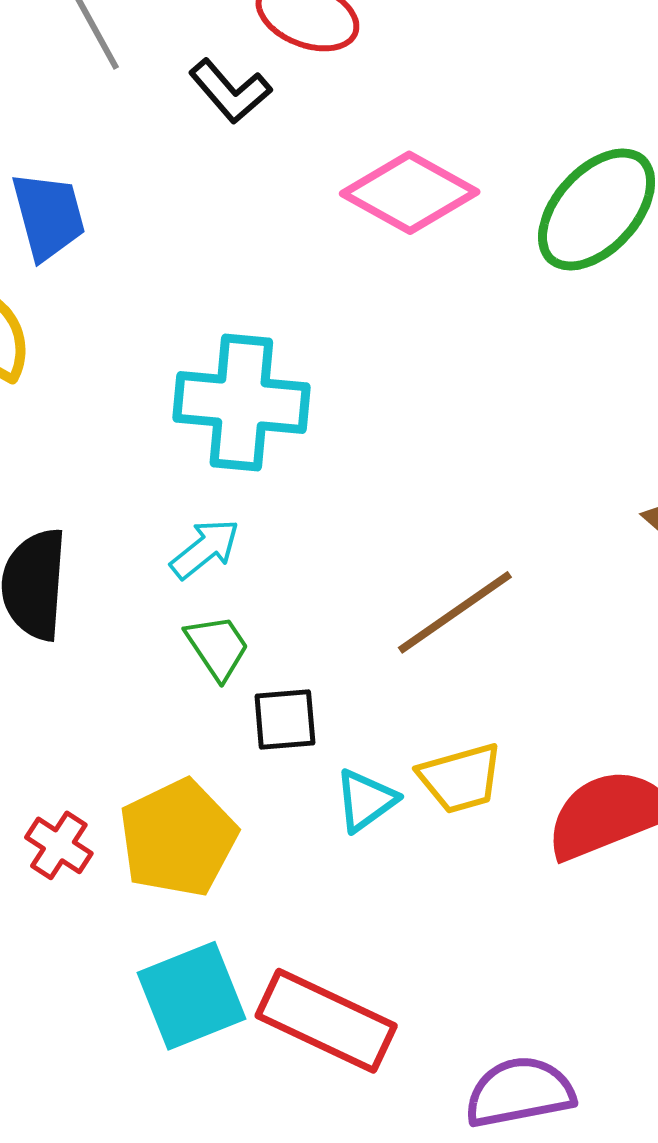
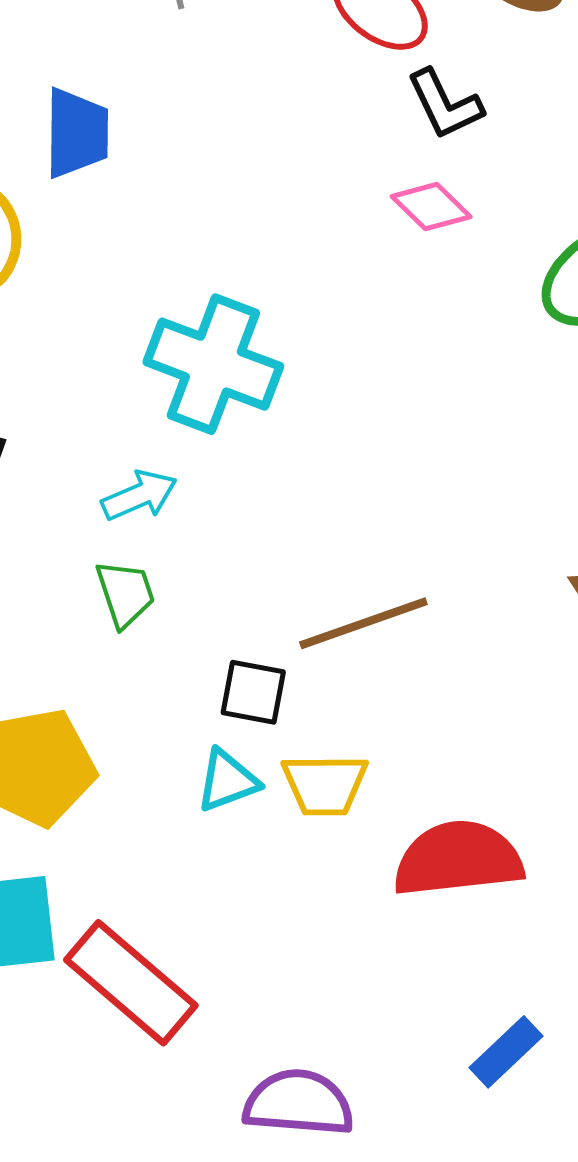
black L-shape: (230, 91) -> (445, 104), moved
pink diamond: (410, 193) -> (431, 207), size x0.6
black square: (285, 720) -> (253, 692), moved

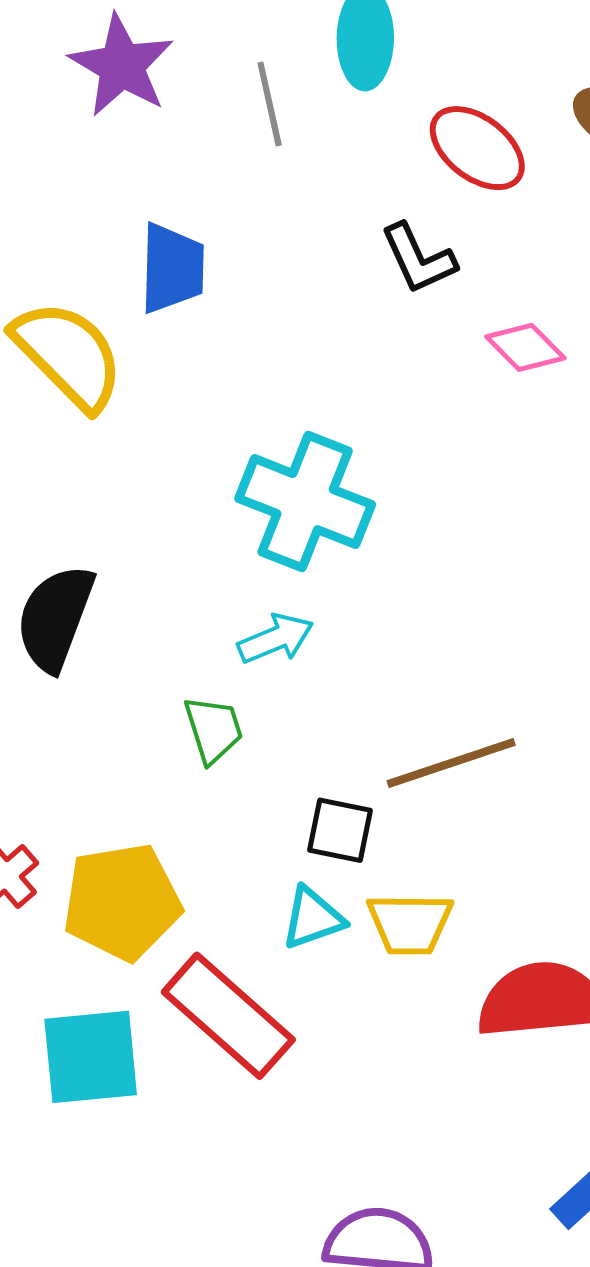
black L-shape: (445, 104) -> (418, 259), moved
cyan arrow: (139, 495) -> (276, 639), moved
red rectangle: (131, 983) -> (228, 1016), moved

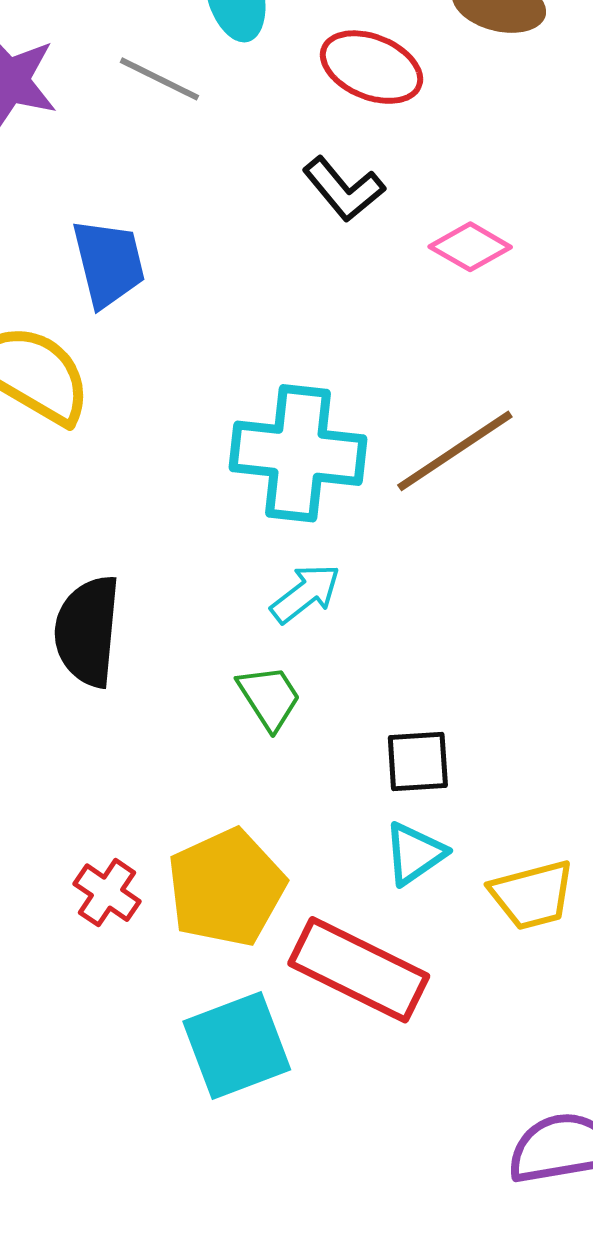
gray line: (270, 104) -> (159, 79), turned -36
brown line: (451, 763) -> (455, 451), moved
yellow trapezoid: (410, 924) -> (532, 895), moved

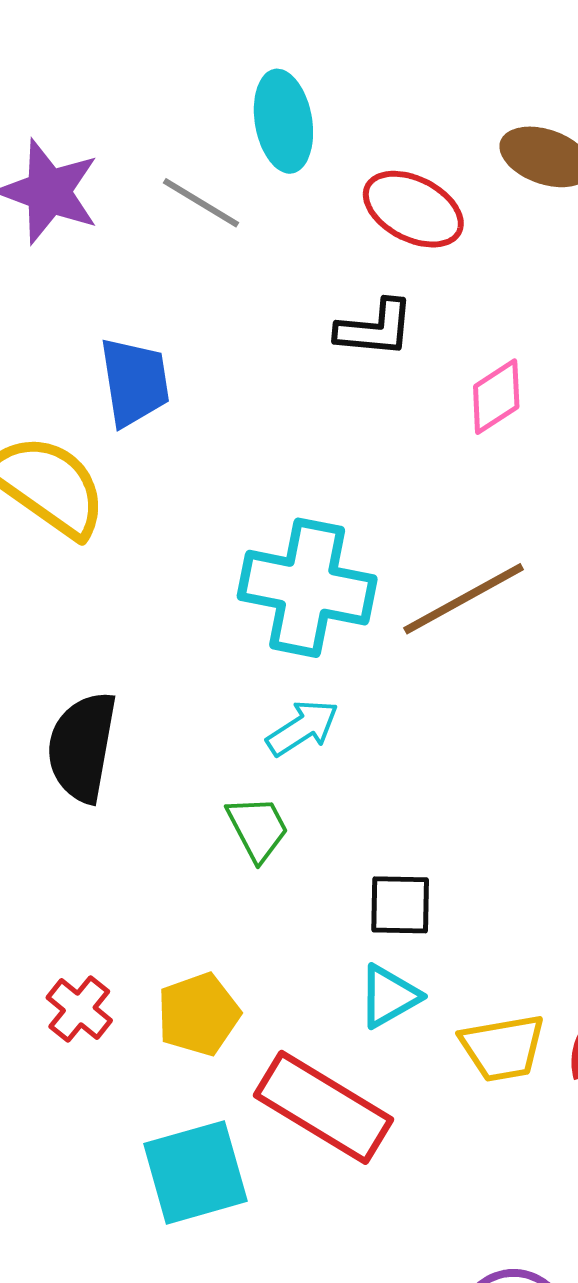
black L-shape: (344, 189) -> (375, 328), turned -50
pink diamond: (470, 247) -> (496, 397), turned -68
yellow pentagon: (226, 888) -> (198, 1014), size x0.7

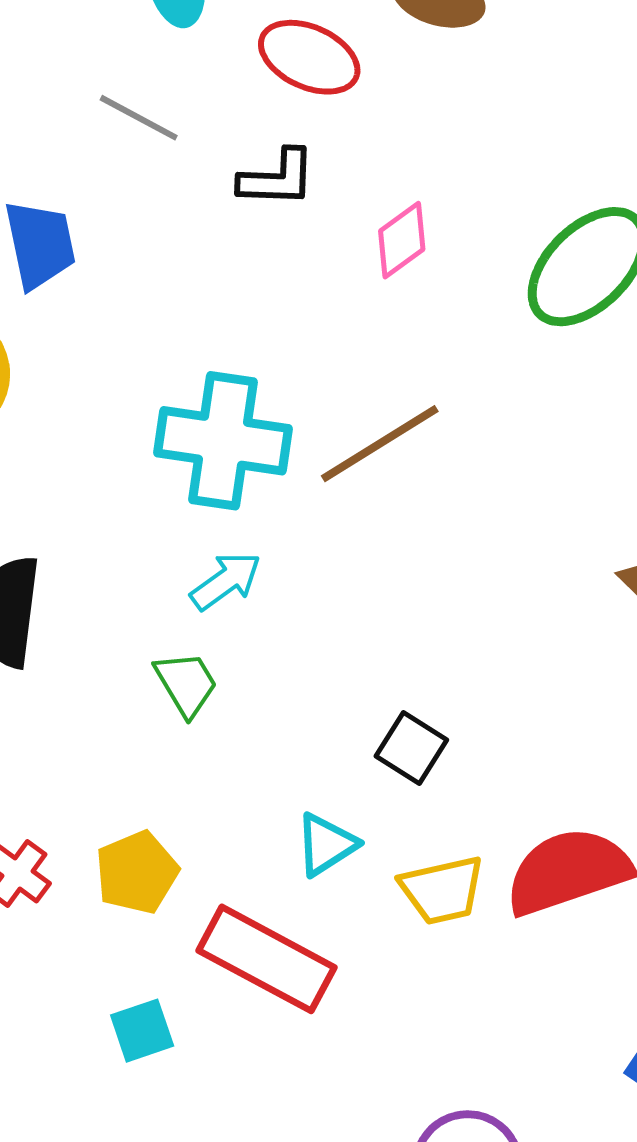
gray line: (201, 203) -> (139, 118), moved
black square: (400, 905) -> (411, 748), moved, turned 34
cyan square: (195, 1172) -> (142, 1031), size x0.6

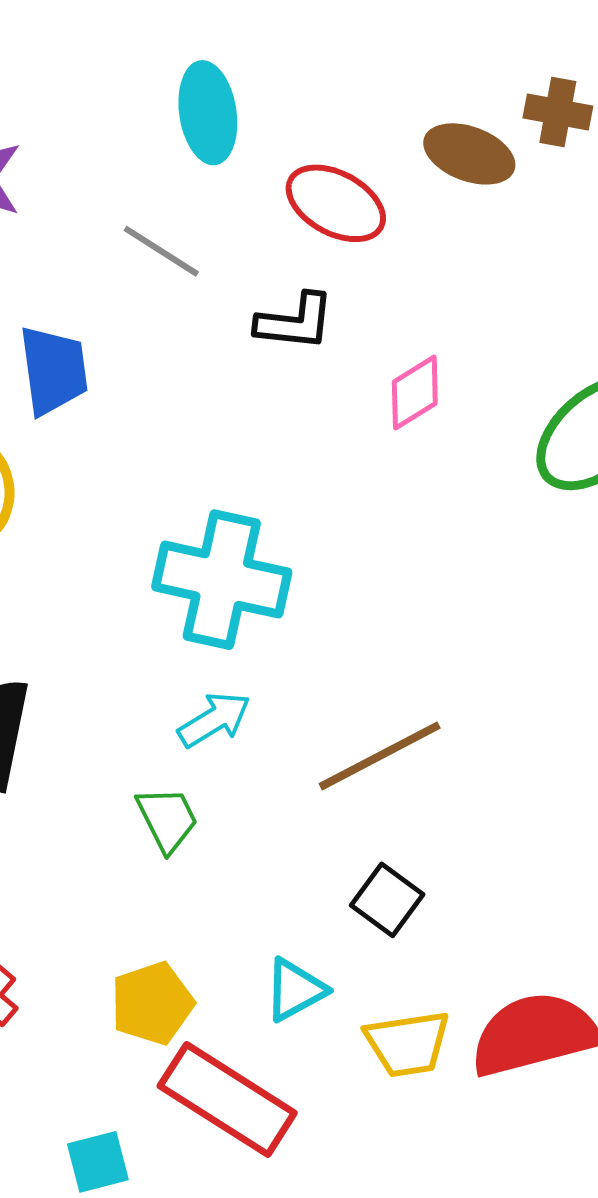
brown line: (380, 444) -> (380, 756), moved
yellow pentagon: (137, 872) -> (152, 1003), moved

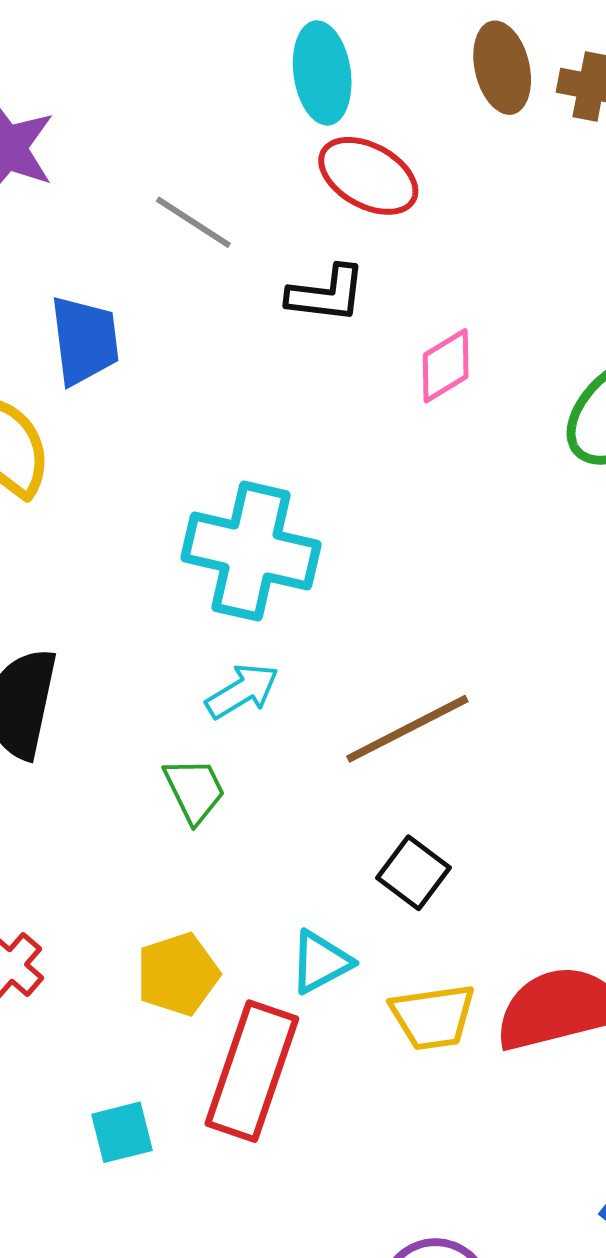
cyan ellipse: (208, 113) -> (322, 73), moved
brown ellipse: (469, 154) -> (502, 68), moved, turned 56
red rectangle: (227, 1100) -> (252, 1071), turned 76

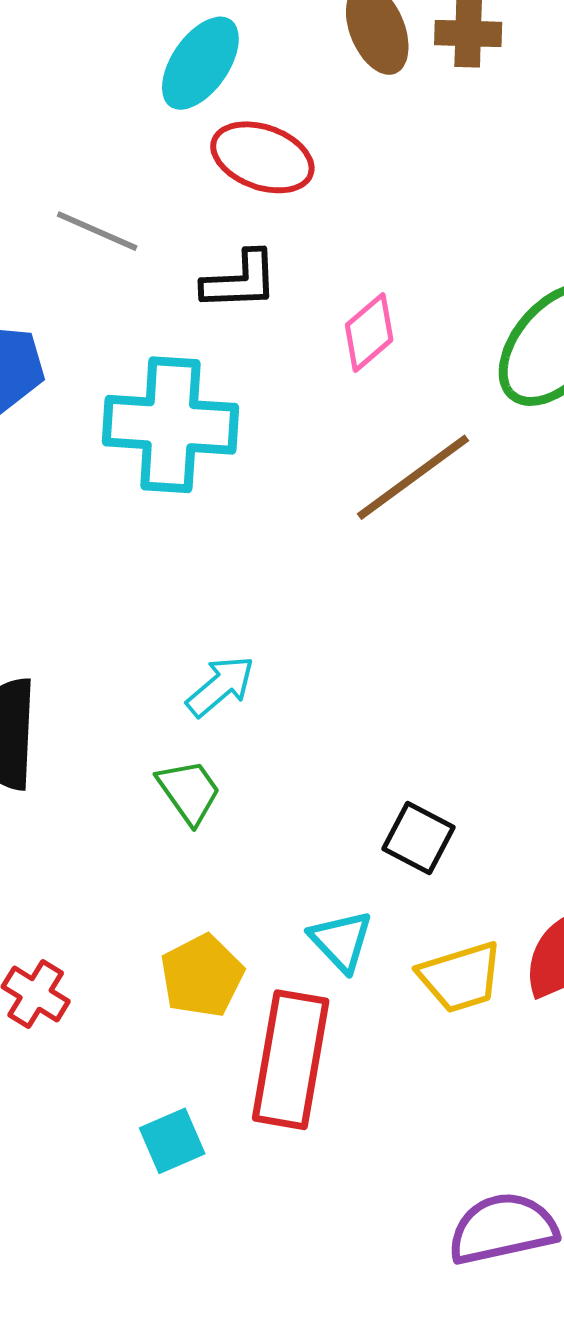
cyan ellipse: (322, 73) -> (200, 63), turned 52
cyan cross: (251, 551) -> (170, 425), moved
brown line: (407, 729) -> (413, 477), moved
cyan triangle: (321, 962) -> (341, 941), turned -36

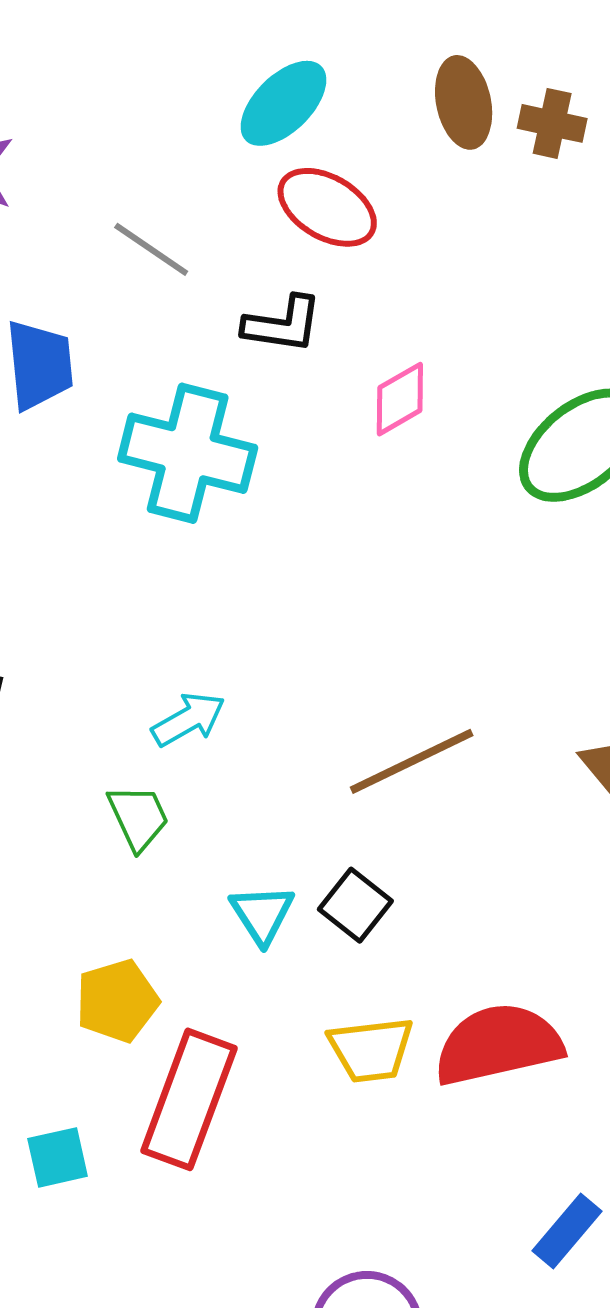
brown line: (413, 477) -> (412, 761), moved
cyan triangle: (341, 941) -> (262, 914), moved

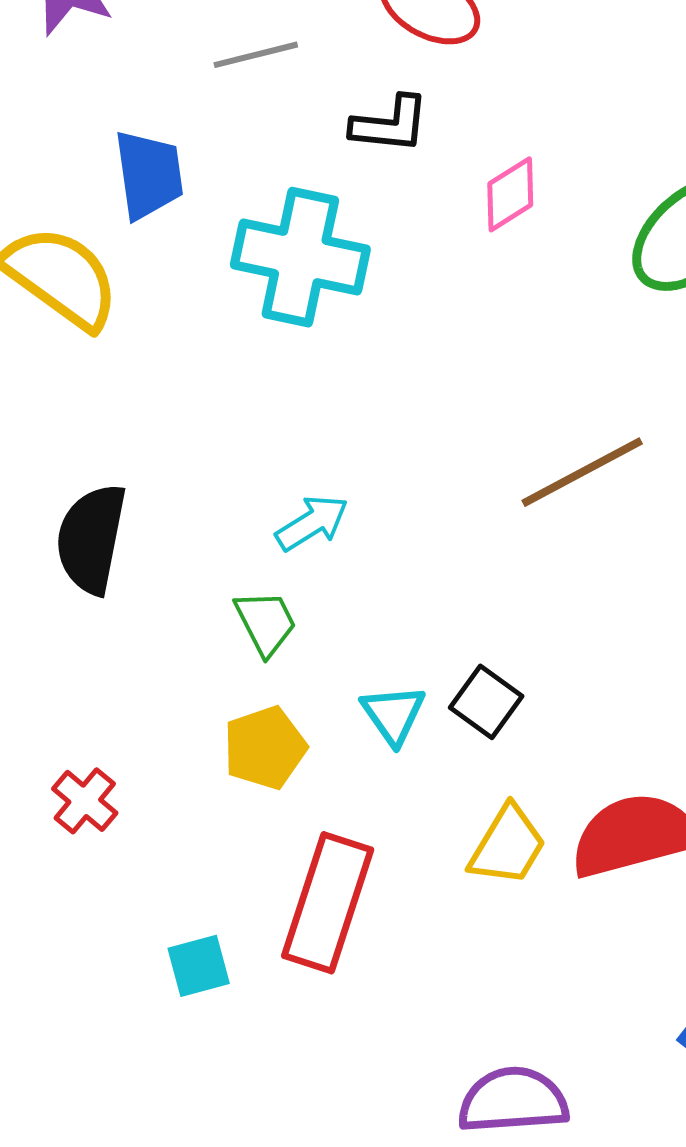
gray line: (151, 249) -> (256, 55), turned -46
brown line: (412, 761) -> (582, 472), moved
yellow pentagon: (117, 1001) -> (265, 748), moved
yellow trapezoid: (371, 1050) -> (508, 845), turned -50

